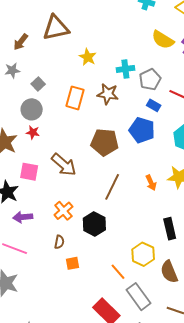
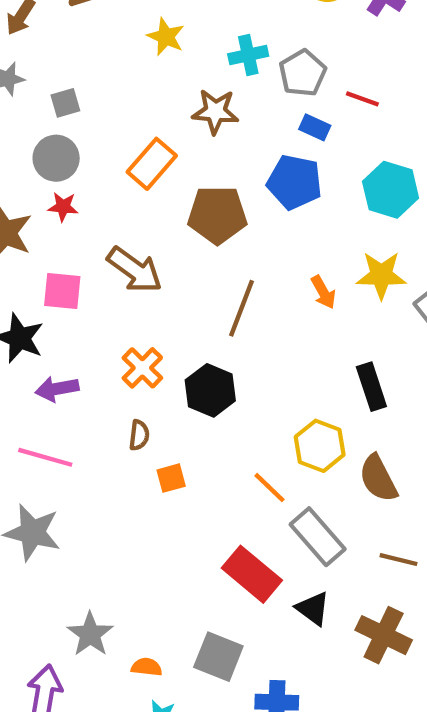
gray square: (38, 84) -> (65, 103), turned 32
orange rectangle: (75, 98) -> (152, 164), moved, turned 30

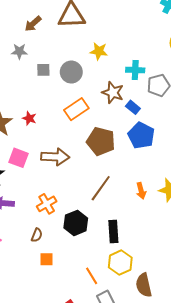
yellow star: (166, 37) -> (99, 51), turned -30
blue rectangle: (315, 127) -> (133, 107), moved
gray circle: (56, 158) -> (71, 72), moved
brown arrow: (135, 270) -> (55, 157), turned -48
black rectangle: (371, 387) -> (113, 231), moved

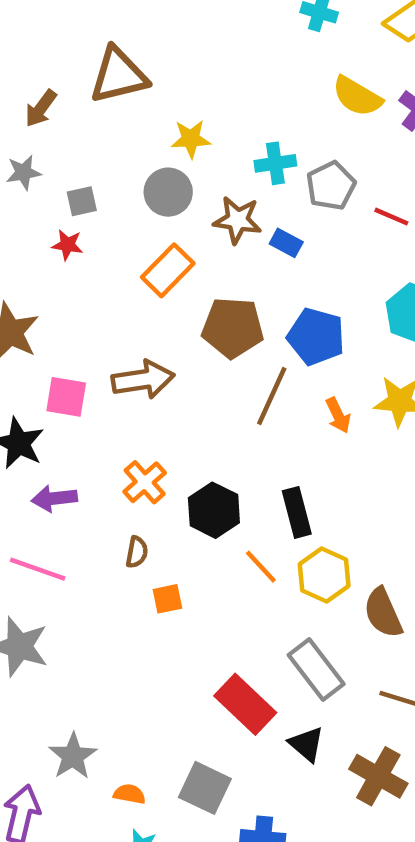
gray circle: (71, 72) -> (168, 192), moved
red star: (29, 118) -> (67, 245), moved
blue pentagon: (141, 135) -> (316, 337), moved
brown line: (101, 188) -> (272, 396), moved
orange line: (92, 276) -> (261, 567), moved

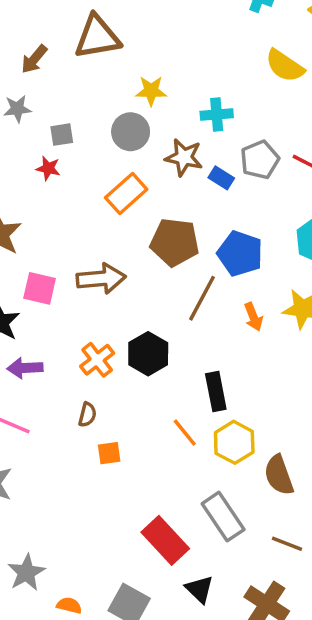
gray pentagon: (331, 186) -> (260, 160), moved
black hexagon: (214, 510) -> (148, 354), moved
black triangle: (306, 744) -> (199, 589), moved

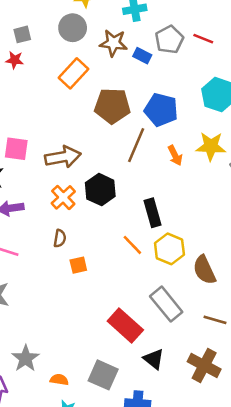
brown arrow: (101, 279) -> (63, 157), moved

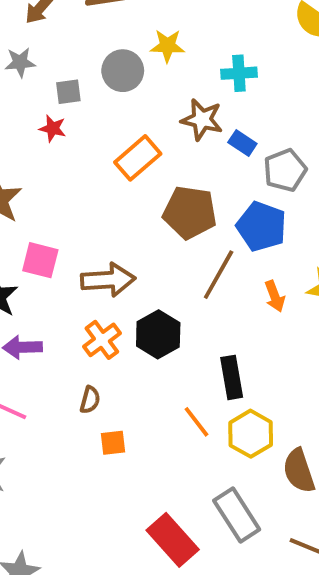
gray circle: (73, 28) -> (123, 71), moved
gray pentagon: (169, 40) -> (285, 170), moved

